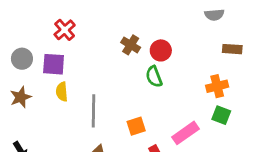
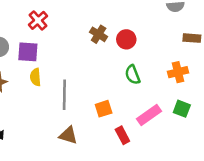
green semicircle: (154, 77) -> (133, 75), moved
green square: (221, 115) -> (182, 109), moved

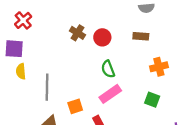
brown rectangle: (192, 38) -> (141, 36), moved
orange cross: (178, 72) -> (159, 67), moved
orange square: (104, 109) -> (75, 106), moved
pink rectangle: (149, 115) -> (110, 94), moved

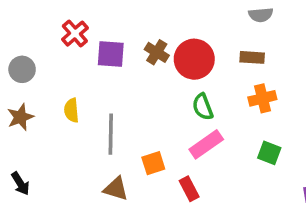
red circle: (102, 37) -> (194, 59), size x1.5
purple square: (14, 49) -> (111, 54), moved
orange cross: (159, 67) -> (262, 98), moved

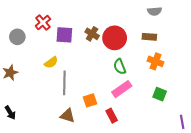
gray circle: (22, 69) -> (17, 37), moved
orange cross: (262, 98) -> (156, 61), turned 35
yellow semicircle: (71, 110) -> (51, 62), moved, turned -120

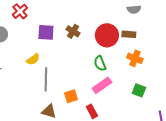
red cross: (43, 23) -> (20, 11), moved
red circle: (115, 38) -> (107, 35), moved

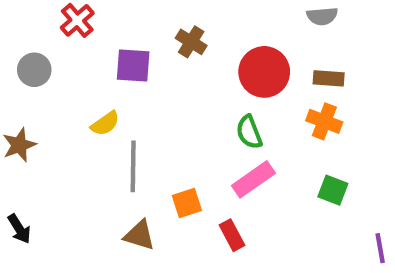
brown cross: (73, 31) -> (191, 42), moved
brown rectangle: (129, 34) -> (329, 78), moved

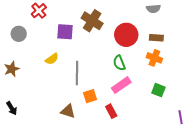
brown cross: (191, 42) -> (92, 21), size x1.5
gray line: (133, 166) -> (77, 73), moved

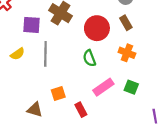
brown rectangle: (156, 38) -> (126, 23), moved, turned 56
gray line: (77, 73) -> (45, 54), moved
pink rectangle: (121, 85) -> (103, 87), moved

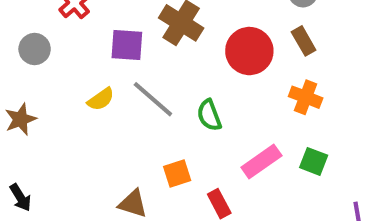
gray line: (45, 54) -> (153, 99), turned -50
green semicircle: (89, 58) -> (209, 115), moved

